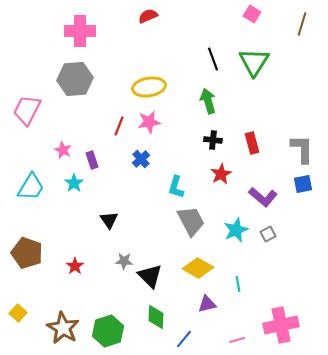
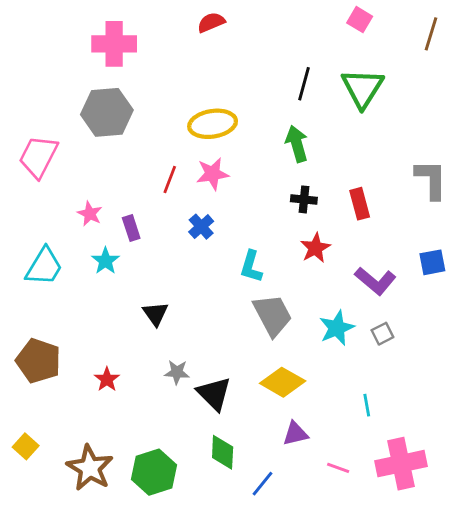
black line: (213, 59) -> (304, 84), turned 35
gray L-shape: (302, 149) -> (431, 179), moved
cyan line: (238, 284) -> (367, 405), moved
pink line: (237, 340) -> (338, 468), moved, turned 35

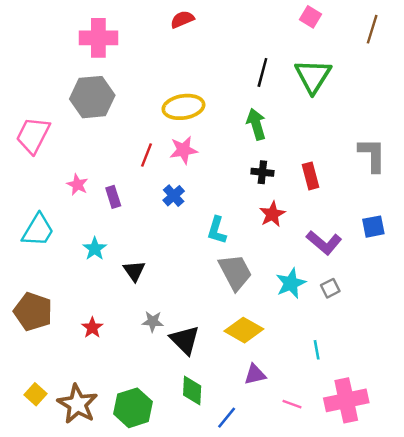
cyan star: (105, 261) -> (95, 249), moved
yellow square: (26, 446) -> (36, 394), moved

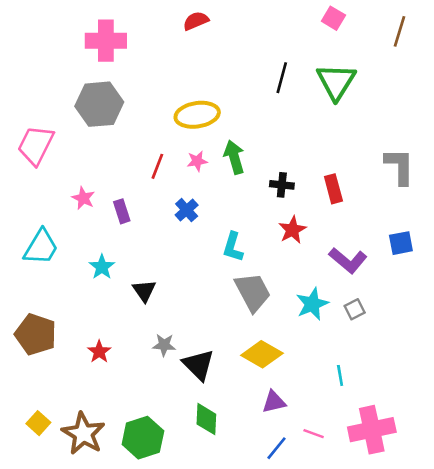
green arrow: (256, 124) -> (234, 157), moved
pink star: (183, 150) -> (197, 161), size x0.7
blue line: (227, 418) -> (277, 448), moved

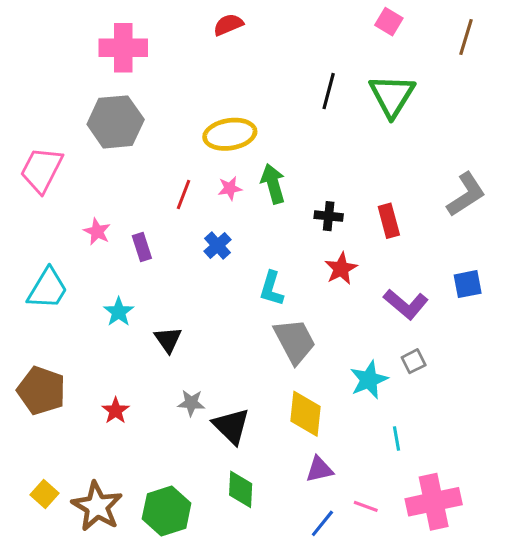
gray L-shape: (400, 166) -> (466, 194), turned 57
cyan star: (312, 304) -> (369, 380), moved
yellow diamond: (262, 354) -> (305, 414), turned 66

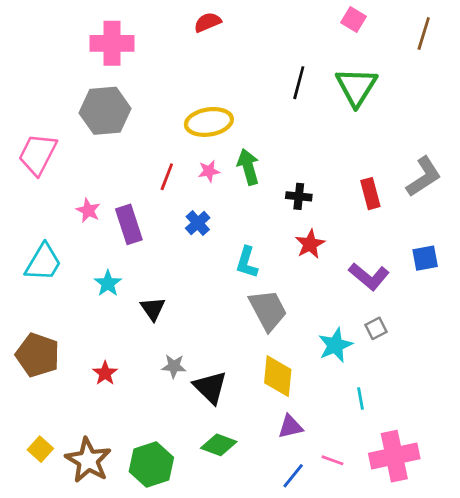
red rectangle: (389, 221) -> (370, 194), moved
purple rectangle: (142, 247) -> (129, 224), size x1.5
green diamond: (241, 489) -> (219, 445), turned -72

